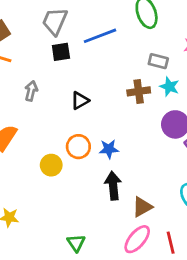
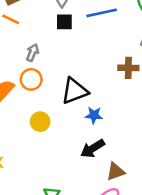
black triangle: (80, 101) -> (75, 91), moved, size x1.6
orange circle: (78, 147) -> (31, 79), moved
black arrow: (113, 186) -> (93, 149), turned -125

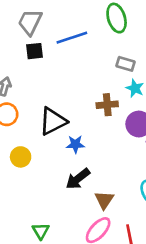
brown cross: (128, 68) -> (107, 105), moved
brown triangle: (116, 172) -> (104, 200), turned -30

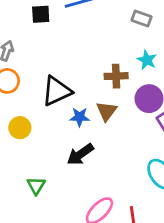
gray rectangle: (126, 64) -> (142, 19), moved
brown triangle: (104, 200) -> (107, 111), moved
green triangle: (41, 231) -> (36, 186), moved

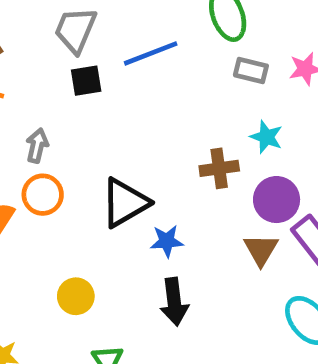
brown triangle: (107, 111) -> (261, 250), moved
yellow circle: (20, 128) -> (76, 296), moved
black arrow: (80, 154) -> (174, 302), turned -56

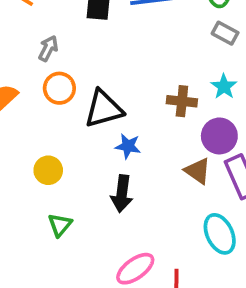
orange circle: (43, 195) -> (59, 88), moved
brown triangle: (261, 250) -> (198, 171), turned -40

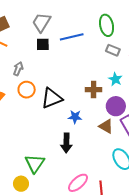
blue star: (128, 146) -> (75, 117), moved
yellow circle: (48, 170) -> (21, 184), moved
green triangle: (60, 225) -> (35, 163), size x1.5

